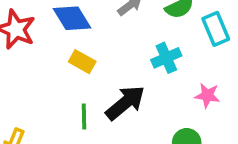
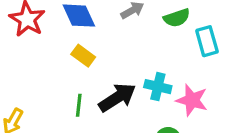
cyan cross: (166, 58) -> (158, 87), moved, turned 30
pink star: (207, 95) -> (192, 100), size x1.4

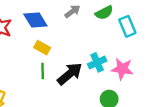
cyan cross: (158, 87) -> (97, 62), turned -30
green line: (79, 105) -> (43, 71), moved

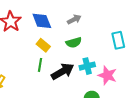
green semicircle: (104, 13) -> (74, 42), moved

